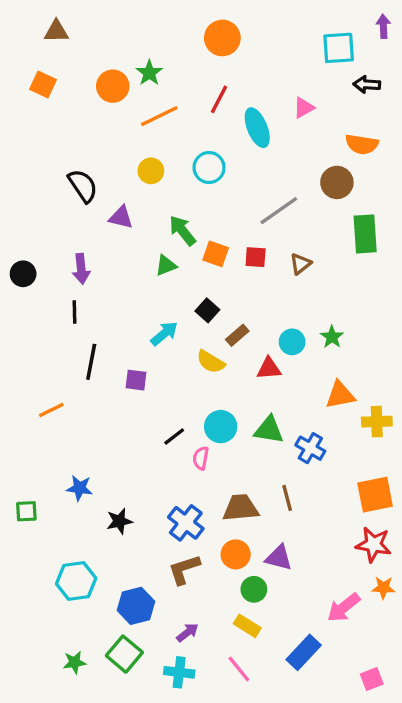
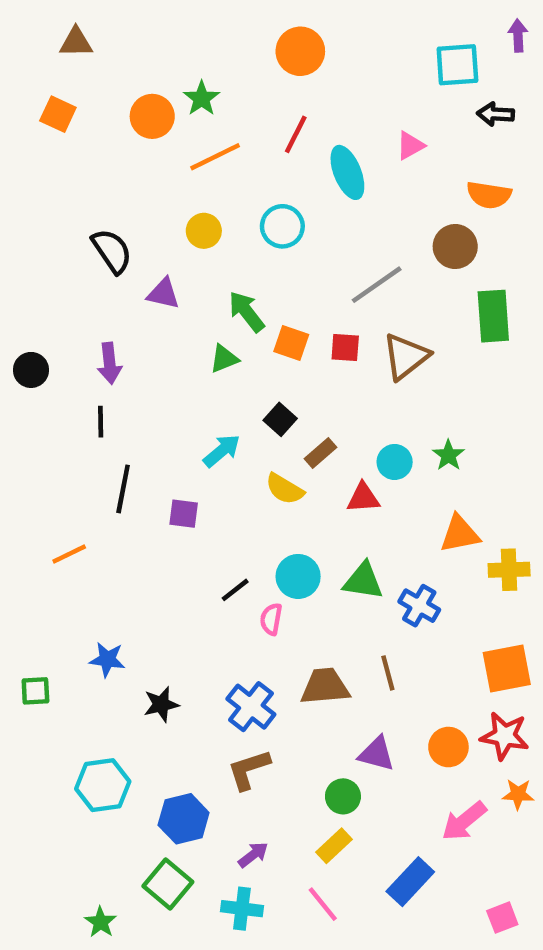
brown triangle: (300, 264) -> (406, 356), size x1.6
orange circle: (236, 554) -> (448, 747), moved
yellow rectangle: (247, 626) -> (334, 846), turned -75
green star: (75, 662) -> (101, 922), moved, turned -30

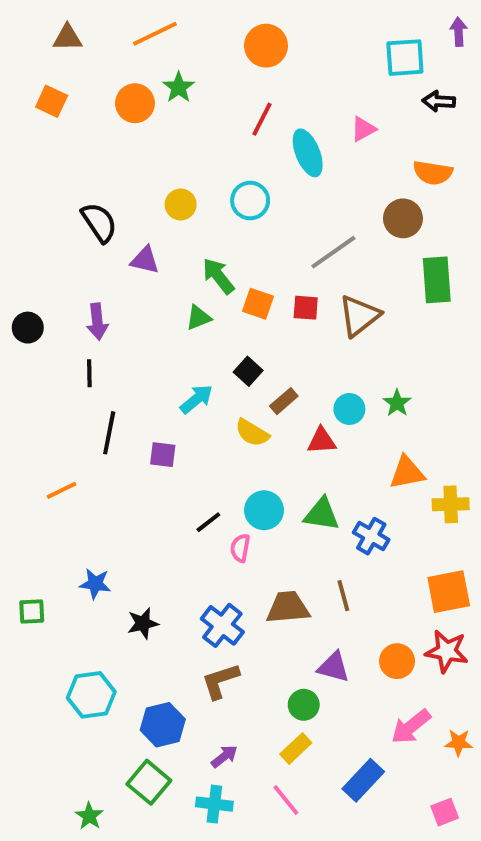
orange line: (215, 157) -> (155, 34), moved
orange star: (518, 794) -> (459, 743), moved

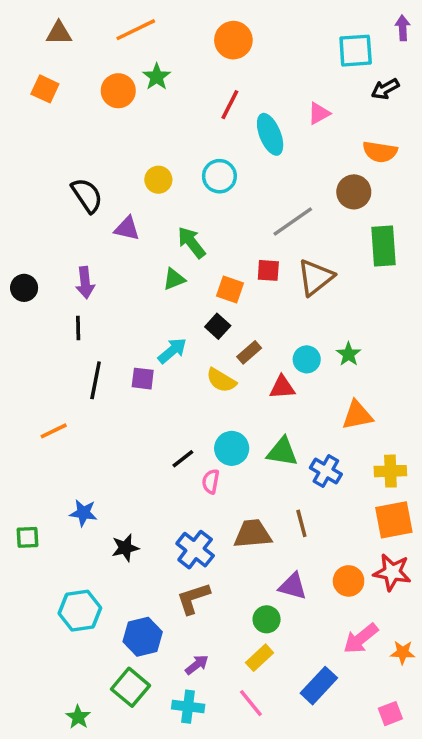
black arrow: (439, 101) -> (385, 89), turned -32
orange square: (258, 304) -> (230, 290), moved
purple square: (163, 455) -> (143, 379), moved
yellow cross: (451, 504) -> (390, 471), moved

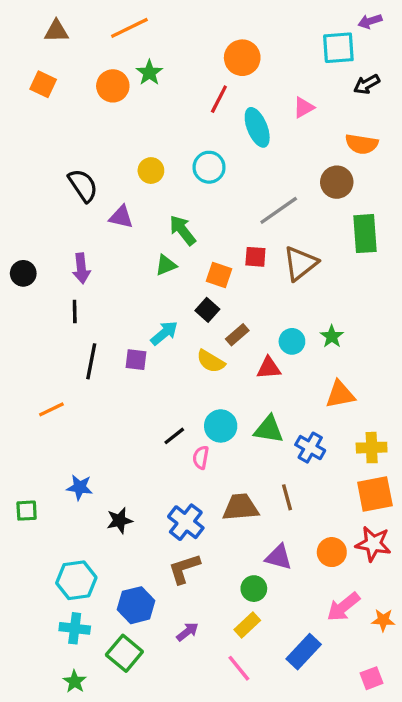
purple arrow: (403, 28) -> (370, 21), moved, turned -105
orange circle: (233, 40) -> (242, 58), moved
cyan cross: (188, 707) -> (75, 628), moved

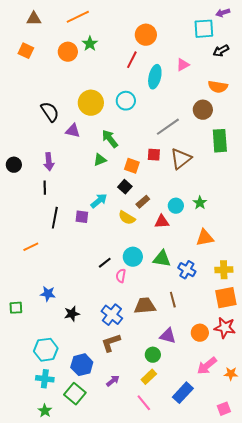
cyan ellipse: (257, 127) -> (155, 77), turned 35
yellow circle: (151, 171) -> (91, 103), size x1.6

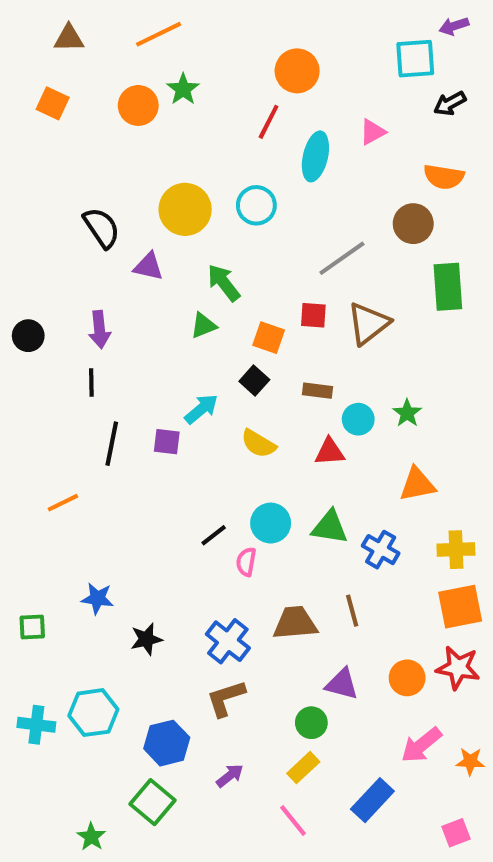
brown rectangle: (143, 202) -> (317, 391), moved, turned 48
cyan cross: (45, 379) -> (36, 725), moved

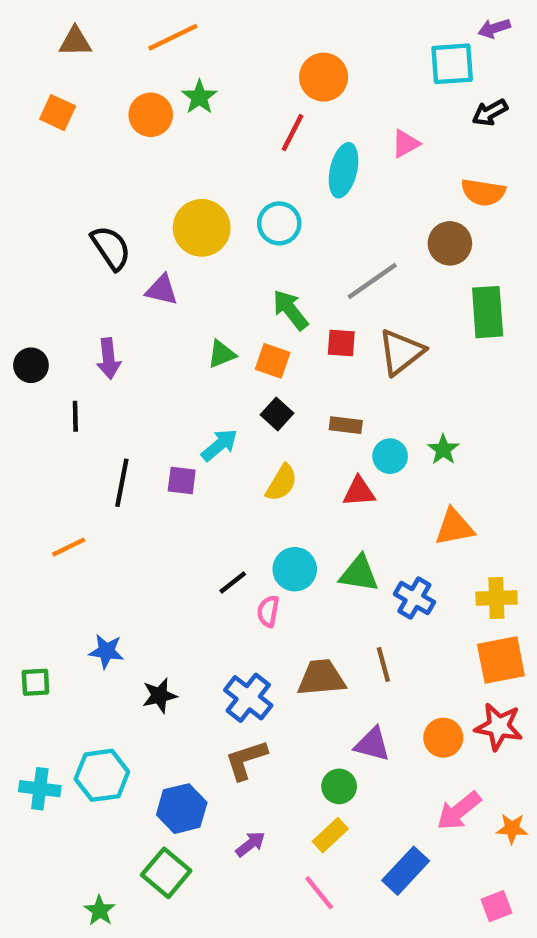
green arrow: (224, 283) -> (290, 310), moved
orange square: (269, 338) -> (273, 361), moved
black line: (91, 383) -> (75, 416), moved
yellow semicircle: (258, 444) -> (281, 483), turned -90

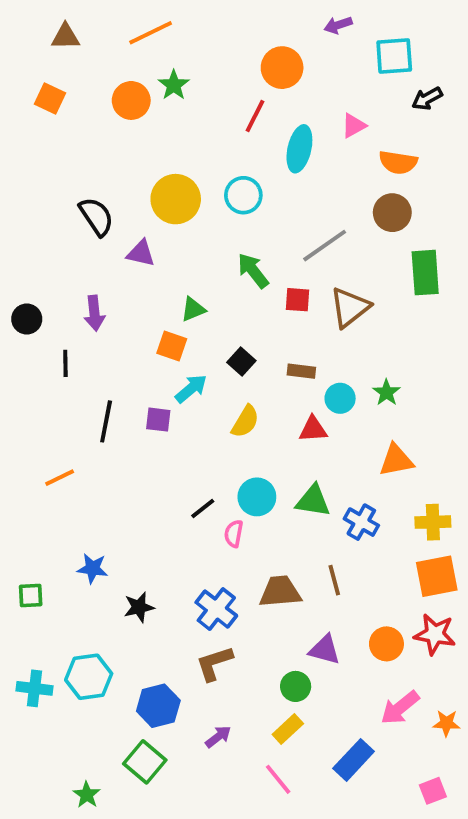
purple arrow: (494, 28) -> (338, 25), moved
orange semicircle: (483, 192) -> (398, 162), moved
orange square: (273, 361) -> (172, 346), moved

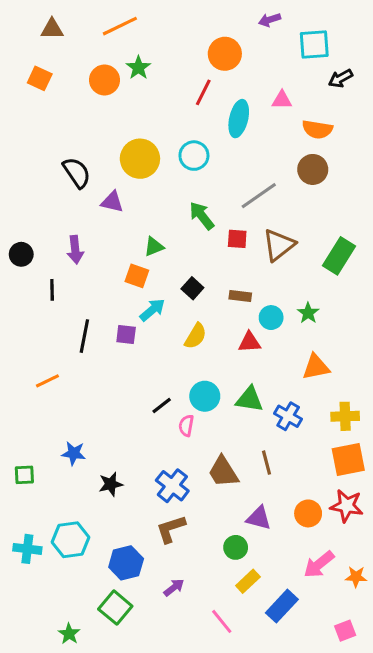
pink triangle: (354, 126) -> (282, 100), turned 30
green rectangle: (425, 273) -> (339, 256), moved, turned 36
brown trapezoid: (280, 592) -> (223, 472), turned -117
yellow rectangle: (288, 729) -> (248, 581), moved

